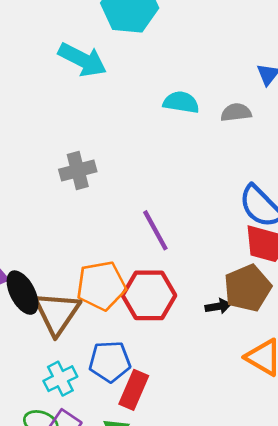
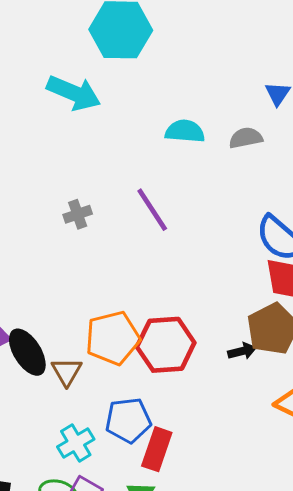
gray cross: (78, 170) -> (78, 214), size x0.7
purple line: (155, 230) -> (152, 210), moved
brown triangle: (57, 313) -> (67, 372), size x0.6

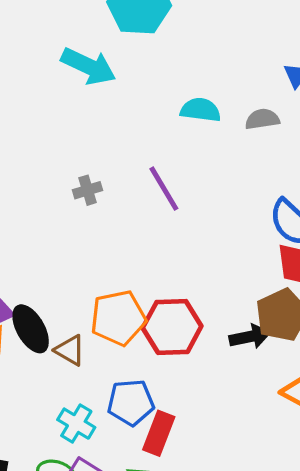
black arrow: (242, 351) -> (250, 337), size x1.4
brown triangle: (67, 372) -> (70, 350), turned -32
cyan cross: (76, 443) -> (76, 424), turned -30

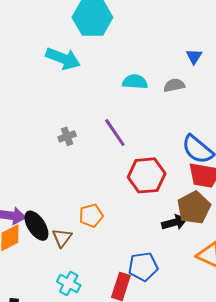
orange pentagon: (118, 318) -> (91, 216), size x0.7
red hexagon: (172, 327) -> (147, 175), moved
brown triangle: (70, 350) -> (62, 238), turned 40
blue pentagon: (131, 402) -> (143, 267), moved

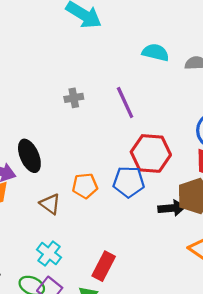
black ellipse: (36, 226) -> (29, 156), moved
brown triangle: (62, 238) -> (50, 204), turned -40
blue pentagon: (143, 267) -> (129, 182), moved

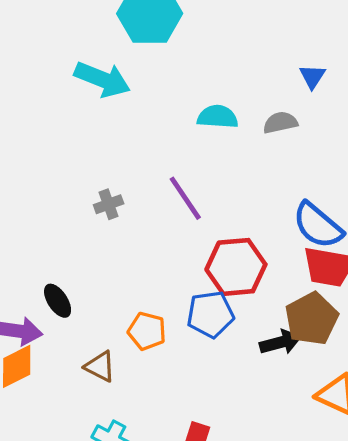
black ellipse: (29, 156) -> (58, 301), size x0.7
orange pentagon: (85, 186) -> (147, 331), turned 30

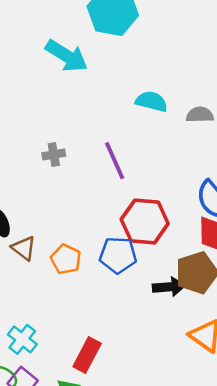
brown triangle: (100, 367) -> (24, 248), moved

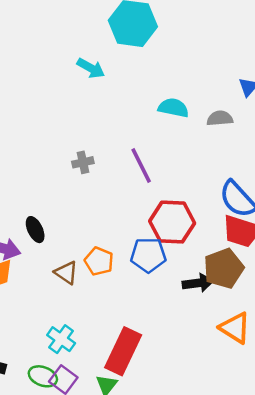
cyan arrow: (67, 56) -> (91, 68), size x0.7
brown triangle: (24, 248) -> (66, 273), moved
red rectangle: (87, 355) -> (123, 351), size x1.4

